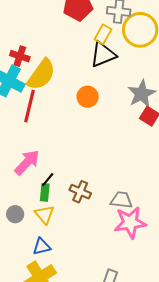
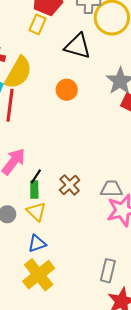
yellow rectangle: (103, 34) -> (38, 24), moved
black triangle: (103, 55) -> (78, 46), turned 44
brown cross: (80, 192) -> (70, 185), turned 30

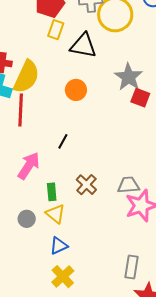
yellow rectangle: (38, 24) -> (56, 30), moved
black line: (36, 176) -> (63, 141), moved
yellow cross: (39, 275) -> (63, 277), size x0.7

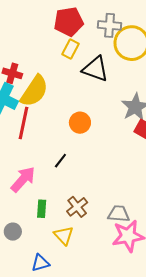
orange circle: (76, 90) -> (80, 123), moved
yellow triangle: (55, 214) -> (64, 235), moved

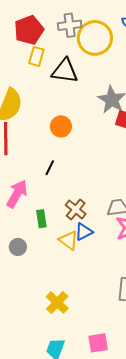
blue triangle: (40, 263) -> (84, 232), moved

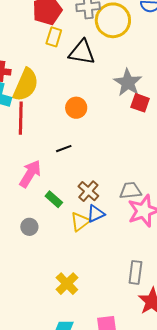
black line: (50, 168) -> (64, 149), turned 42
green rectangle: (41, 219) -> (54, 199), turned -42
yellow triangle: (68, 240) -> (80, 222), turned 45

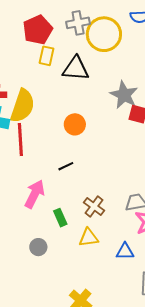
green rectangle: (54, 199) -> (60, 218), turned 30
blue triangle: (96, 214) -> (125, 251), moved, turned 30
yellow triangle: (80, 222) -> (89, 238), turned 35

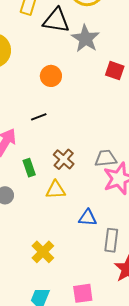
gray star: (124, 95) -> (85, 39), moved
blue triangle: (125, 251) -> (88, 218), moved

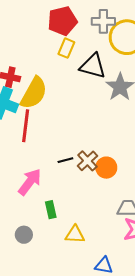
orange circle: (51, 76) -> (106, 168), moved
brown cross: (64, 159) -> (87, 161), moved

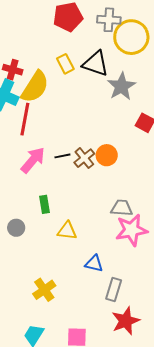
yellow rectangle: (66, 48) -> (65, 64), moved, turned -54
orange circle: (106, 168) -> (107, 155), moved
pink arrow: (30, 182) -> (33, 160), moved

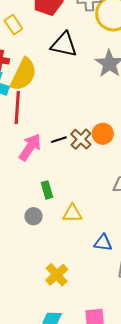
yellow rectangle: (65, 64) -> (13, 25), moved
black triangle: (96, 64) -> (64, 45), moved
gray circle: (16, 228) -> (33, 216), moved

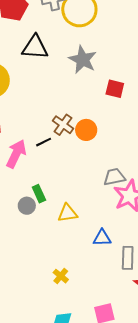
brown cross: (81, 139) -> (63, 125), moved
gray circle: (33, 216) -> (27, 206), moved
yellow cross: (57, 275) -> (61, 276), size x0.7

